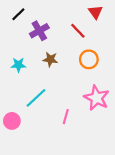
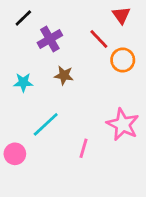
orange circle: (89, 59) -> (123, 60), moved

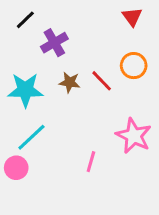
red line: (99, 39) -> (102, 81), moved
cyan star: (23, 82) -> (25, 90), size x1.6
cyan line: (46, 124) -> (31, 137), moved

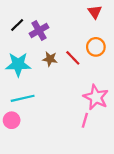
black line: (25, 20) -> (17, 25), moved
cyan line: (31, 137) -> (23, 98), turned 30
pink line: (91, 162) -> (85, 120), moved

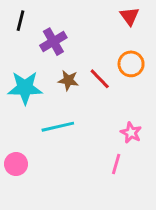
black line: (17, 25) -> (20, 21), moved, turned -32
pink star: (96, 97) -> (131, 133), size x0.6
cyan line: (23, 98) -> (58, 127), moved

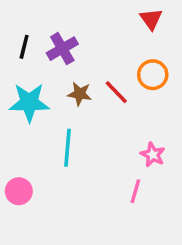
black line: (20, 21) -> (24, 47), moved
cyan line: (58, 127) -> (68, 148), turned -72

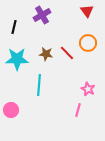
purple cross: (62, 49) -> (42, 15), moved

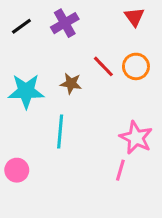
black line: (14, 27) -> (21, 26), moved, turned 40
red line: (67, 53) -> (103, 66), moved
pink star: (88, 89) -> (136, 138), size x1.5

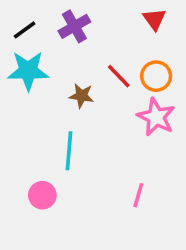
cyan star: (26, 91) -> (28, 71), moved
pink star: (136, 138) -> (156, 117), moved
pink circle: (17, 170) -> (42, 195), moved

